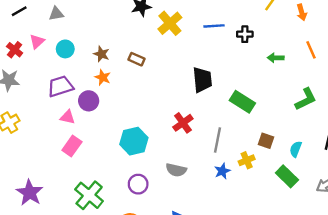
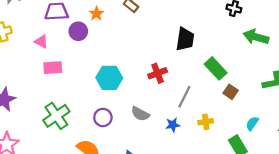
green arrow: (276, 58) -> (256, 37), size x1.6
pink triangle: (68, 117) -> (41, 41), moved
brown square: (266, 141) -> (231, 92), moved
pink rectangle: (72, 146) -> (53, 68), turned 36
blue star: (222, 171) -> (173, 125), moved

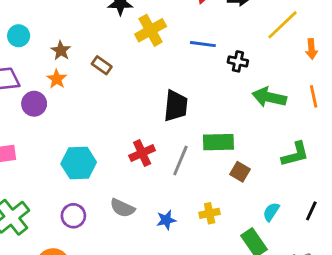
green rectangle: (216, 68) -> (218, 142), turned -45
gray line: (184, 97) -> (180, 160), moved

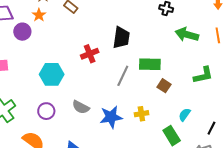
red cross: (142, 153) -> (90, 54), moved
black line: (311, 211) -> (211, 128), moved
blue star: (166, 220) -> (111, 117), size x1.6

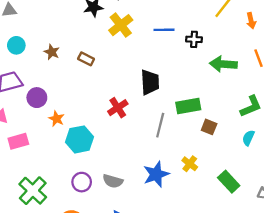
orange star: (39, 15) -> (56, 119), moved
gray semicircle: (81, 107) -> (113, 181), moved
yellow cross: (141, 114) -> (190, 164), turned -32
cyan semicircle: (185, 115) -> (248, 138), moved

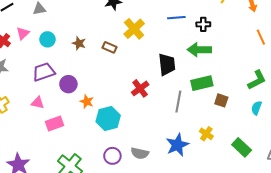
yellow cross: (121, 25) -> (134, 29), moved
green arrow: (223, 64) -> (199, 50), moved

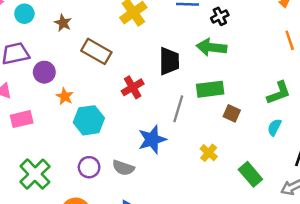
black cross: (203, 24) -> (220, 16), turned -32
brown rectangle: (109, 47) -> (96, 51), moved, size x1.6
blue star: (177, 145) -> (152, 139), moved

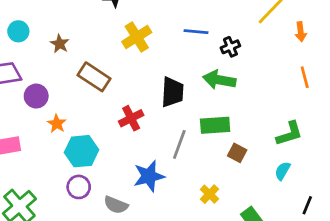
purple circle: (89, 167) -> (79, 187), moved

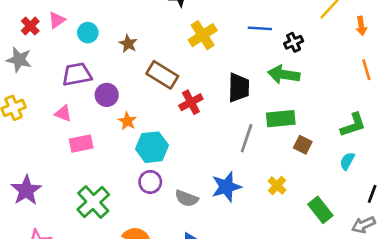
red cross: (131, 118) -> (191, 102), moved
blue star: (149, 176) -> (226, 187), moved

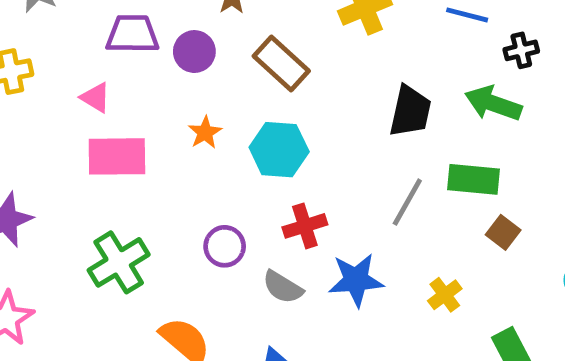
purple circle: (107, 95) -> (194, 52), moved
red cross: (191, 102) -> (305, 226), moved
pink rectangle: (81, 144) -> (117, 156), size x1.4
cyan hexagon: (152, 147) -> (279, 150), moved

